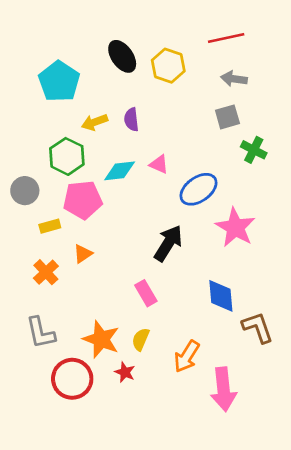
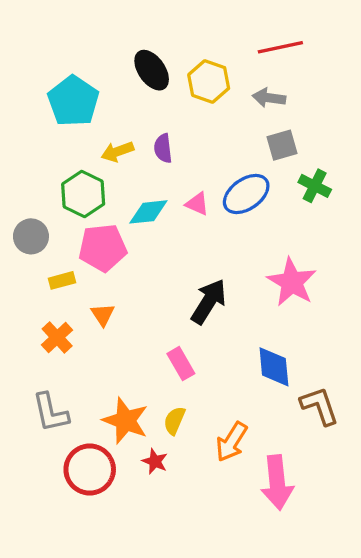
gray arrow: (234, 79) -> (269, 98), moved
blue ellipse: (199, 189) -> (246, 194), moved
orange triangle: (83, 254) -> (103, 315), turned -30

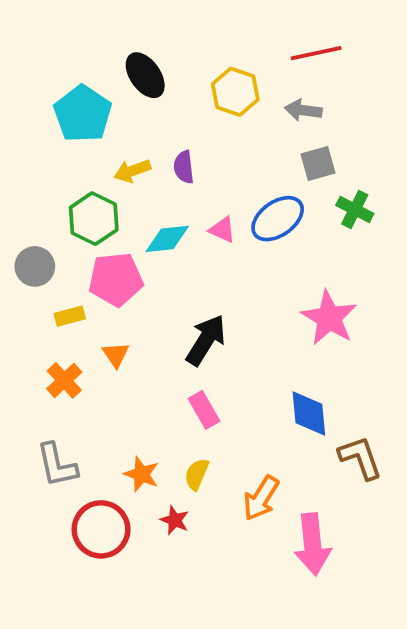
black ellipse: (152, 70) -> (145, 75), moved
black arrow: (209, 302) -> (206, 340), moved
orange star: (126, 421) -> (141, 474), size x0.7

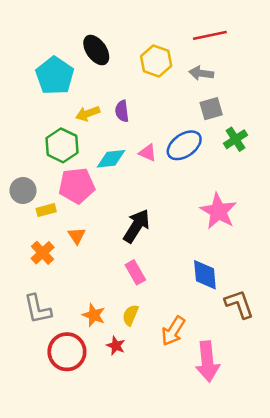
green cross: (355, 209) -> (236, 139), turned 30
gray circle: (35, 266) -> (23, 191), moved

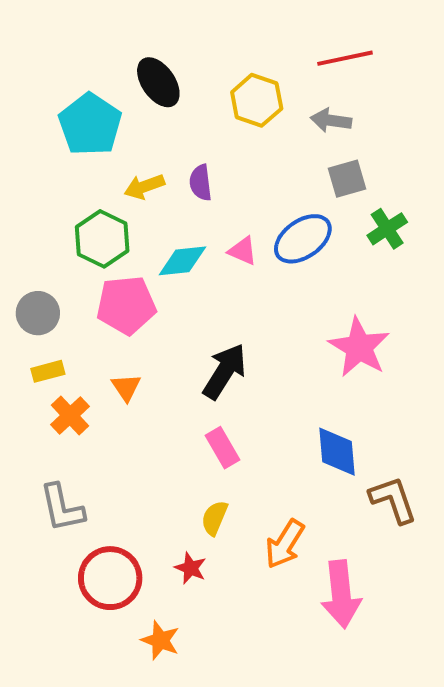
yellow rectangle: (46, 210) -> (48, 371), moved
orange star: (94, 315) -> (160, 640), moved

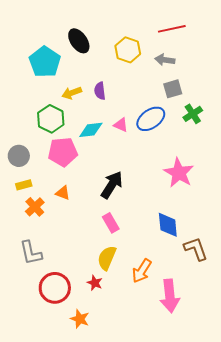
orange triangle: (126, 387) -> (63, 193), turned -35
yellow semicircle: (215, 518) -> (107, 258), size x1.4

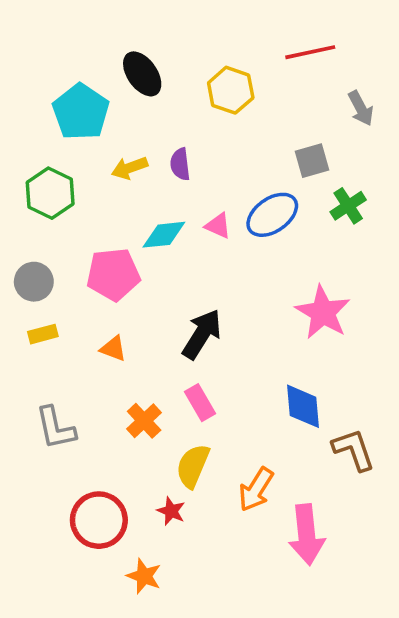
gray arrow: (165, 60) -> (361, 108), moved, turned -126
green hexagon: (51, 119) -> (50, 193), moved
orange cross: (35, 207) -> (144, 421), moved
gray L-shape: (31, 253) -> (55, 428), moved

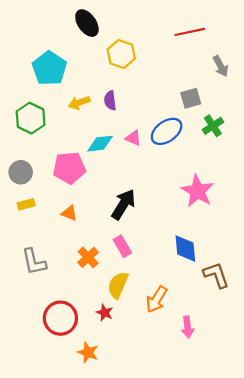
black ellipse: (142, 74) -> (87, 23), moved
yellow hexagon: (231, 90) -> (121, 54), moved
pink arrow: (307, 535) -> (188, 327), size x0.6

